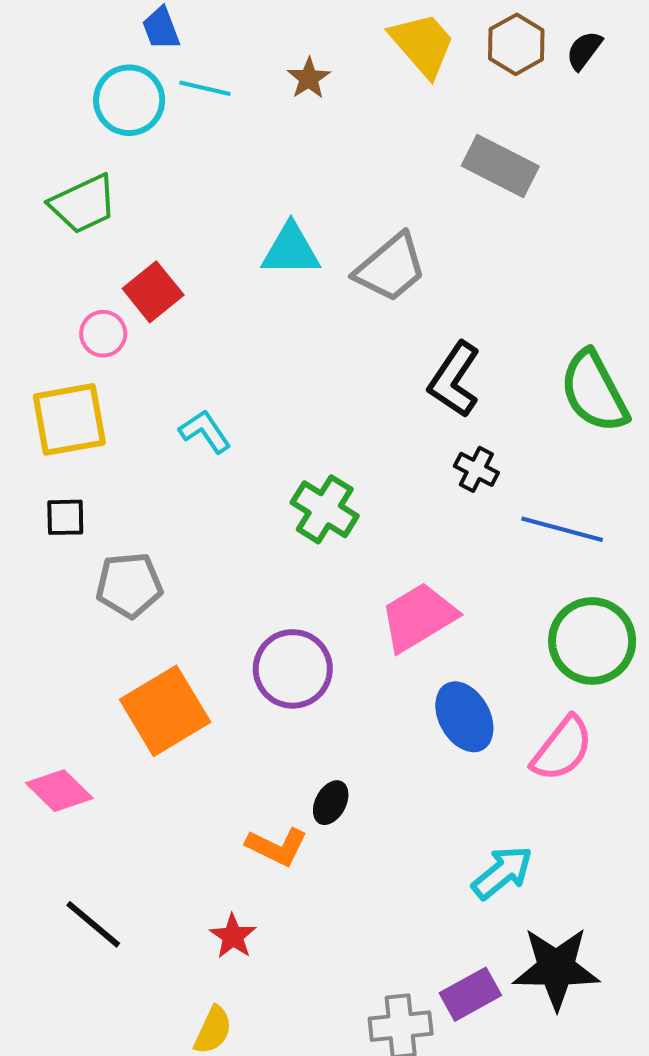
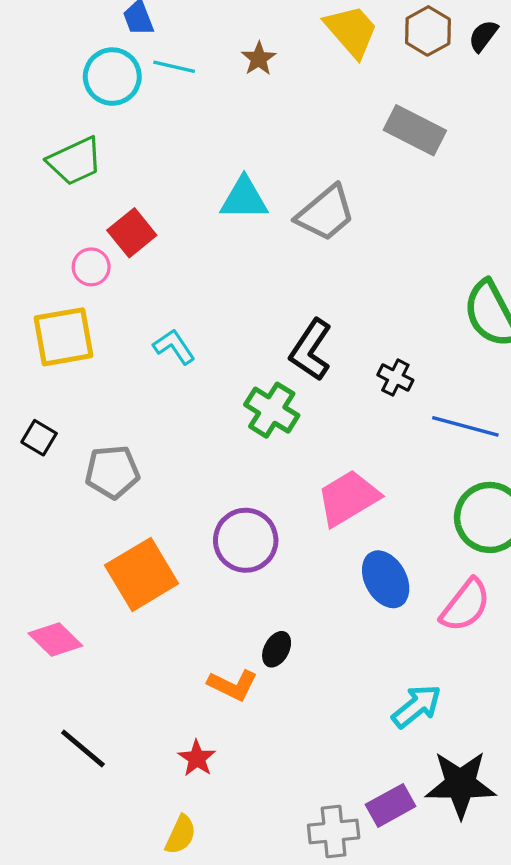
black L-shape: (454, 380) -> (311, 350), moved
black square: (65, 517) -> (39, 438), moved, turned 32

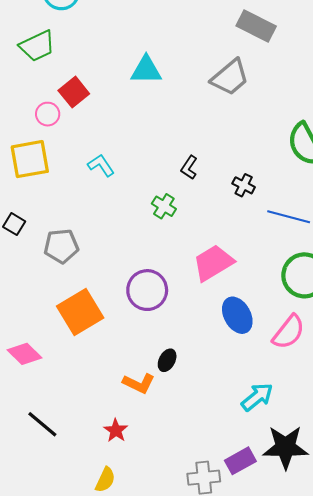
gray trapezoid: (325, 213) -> (230, 77), moved
black L-shape: (311, 350) -> (189, 167), size x0.6
green cross: (272, 410) -> (164, 206), size x0.7

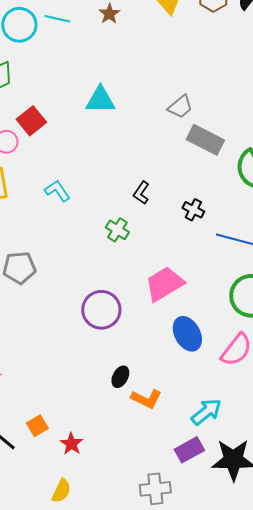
gray rectangle: (256, 26) -> (205, 140), moved
gray trapezoid: (230, 77) -> (180, 107), size x0.7
orange square: (80, 312) -> (37, 426), moved, size x0.5
orange L-shape: (139, 383) -> (146, 399), moved
purple rectangle: (240, 461) -> (189, 450), moved

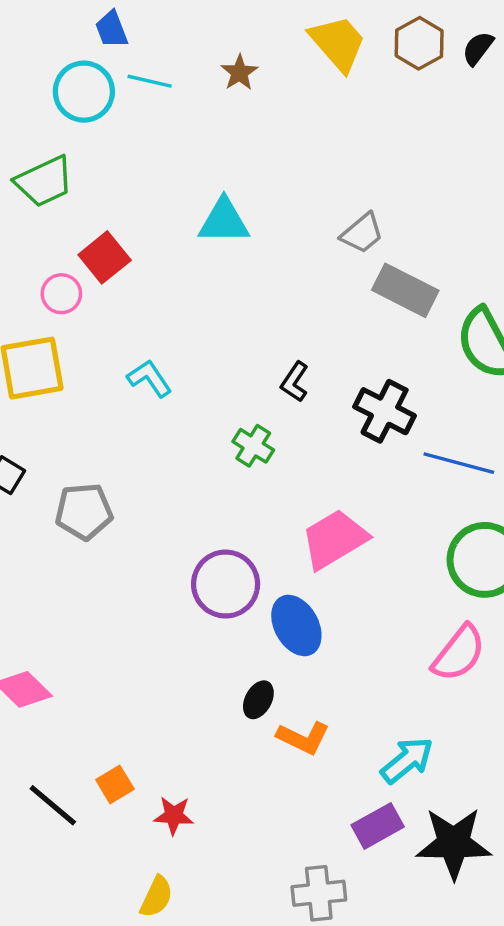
black cross: (193, 210) -> (385, 411), size x1.6
blue ellipse: (187, 334) -> (296, 625), moved
red star: (71, 444) -> (174, 816), turned -30

